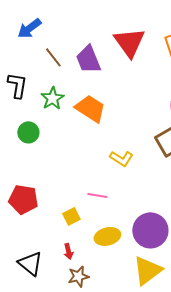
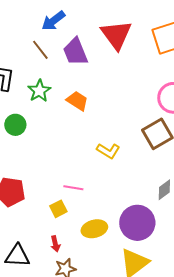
blue arrow: (29, 28) -> (53, 21), moved
orange trapezoid: (90, 108) -> (77, 101), size x0.7
pink line: (97, 195) -> (73, 188), moved
black triangle: (30, 263) -> (17, 256), turned -36

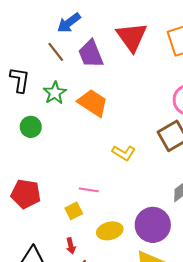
orange trapezoid: (77, 101) -> (93, 103), size x1.4

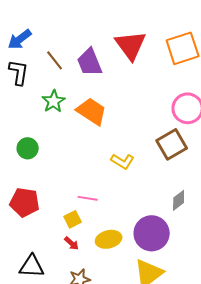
blue arrow: (69, 23) -> (20, 39), moved
black L-shape: (20, 80) -> (19, 72), moved
green circle: (31, 127) -> (28, 148), moved
red arrow: (71, 246) -> (72, 243), moved, turned -35

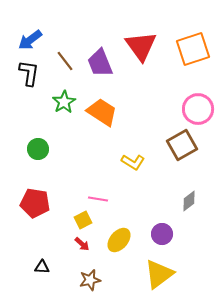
purple circle: (152, 233) -> (162, 234), size x0.6
yellow ellipse: (109, 239) -> (119, 240), turned -35
black triangle: (32, 266) -> (42, 267), size x0.6

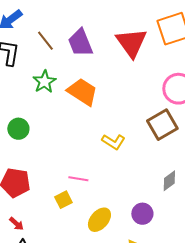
red triangle: (141, 46) -> (131, 43), moved
red arrow: (82, 244) -> (16, 224), moved

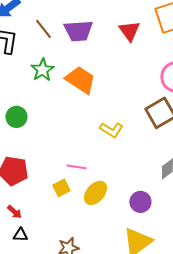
purple trapezoid: (80, 43) -> (78, 31), turned -72
red triangle: (131, 43) -> (129, 31), size x0.7
yellow ellipse: (99, 220) -> (95, 193), moved

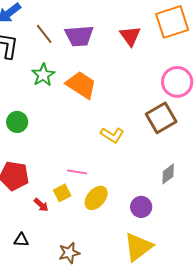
red arrow: (14, 212) -> (41, 205), moved

